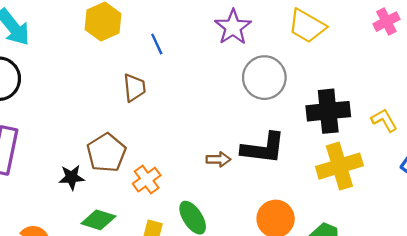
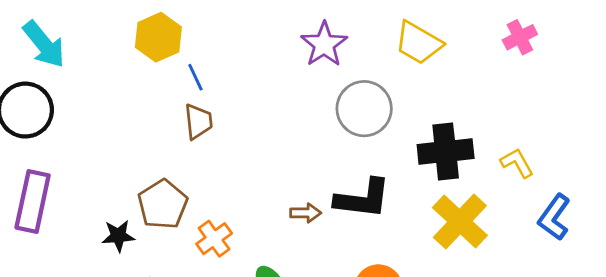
blue line: (157, 44) -> (195, 77), moved
yellow cross: (339, 166) -> (460, 222), turned -30

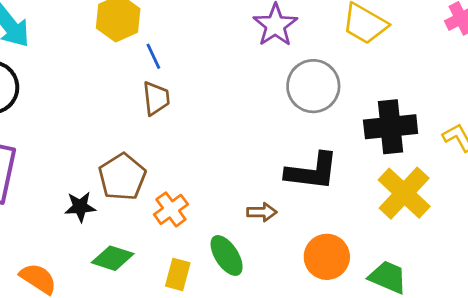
brown arrow: (306, 213) -> (262, 212), moved

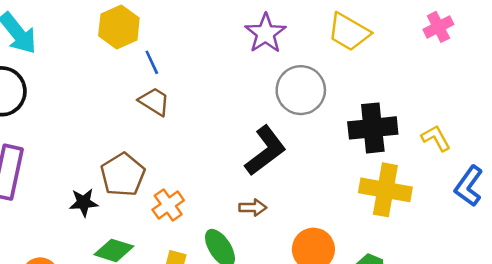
brown trapezoid: (156, 98) -> (154, 101), turned -52
black L-shape: (312, 171) -> (265, 151), moved, turned -44
yellow cross: (404, 193) -> (385, 190), turned -33

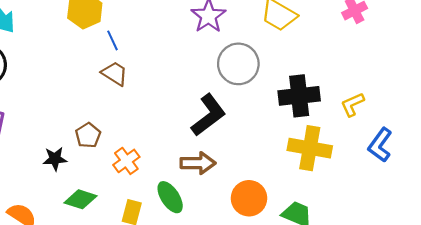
yellow L-shape: (436, 138) -> (352, 104), turned -85
brown pentagon: (123, 175) -> (88, 135), size x0.7
brown arrow: (253, 208) -> (198, 163), size x1.5

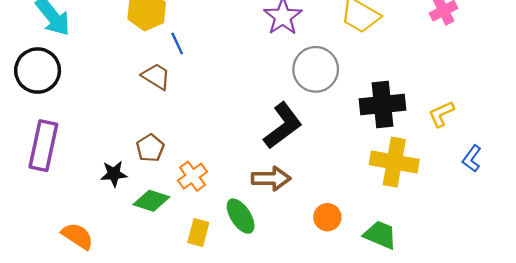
brown trapezoid: (115, 73) -> (156, 76), moved
blue L-shape: (380, 145) -> (472, 159), size x0.7
orange circle: (249, 198) -> (327, 217), size x0.7
green diamond: (81, 199) -> (151, 201), moved

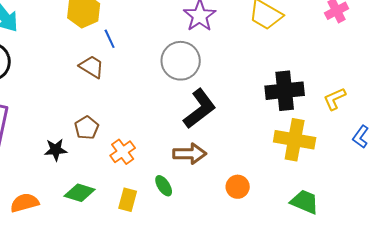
gray circle: (316, 69) -> (181, 61), moved
green diamond: (151, 201) -> (80, 193), moved
green ellipse: (241, 216) -> (164, 186), size x0.7
green trapezoid: (380, 235) -> (305, 202), moved
orange semicircle: (77, 236) -> (25, 203), turned -48

